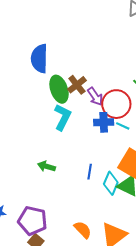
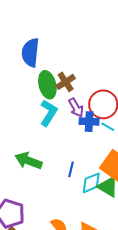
purple arrow: (95, 96) -> (76, 108), moved
green arrow: (46, 166) -> (28, 161), size x1.5
cyan diamond: (111, 183) -> (91, 183), turned 40

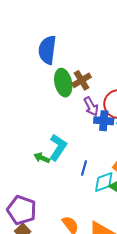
cyan L-shape: (49, 113) -> (58, 147), moved
green arrow: (28, 161) -> (42, 158), size x0.6

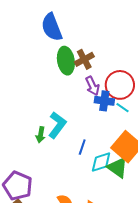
blue semicircle: (47, 50) -> (52, 27), turned -32
green arrow: (42, 158) -> (41, 135), turned -105

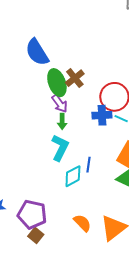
purple arrow: (92, 86) -> (60, 104), moved
green arrow: (41, 135) -> (62, 121), moved
cyan diamond: (101, 162) -> (73, 176), moved

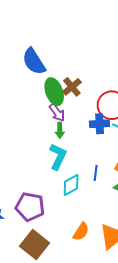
blue line: (89, 165) -> (96, 173), moved
purple pentagon: (32, 214) -> (30, 207), moved
orange semicircle: (82, 223) -> (81, 232), turned 78
brown square: (36, 235) -> (35, 245), size x1.8

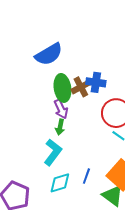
blue semicircle: (34, 61) -> (49, 54), turned -100
blue cross: (100, 124) -> (96, 82), moved

